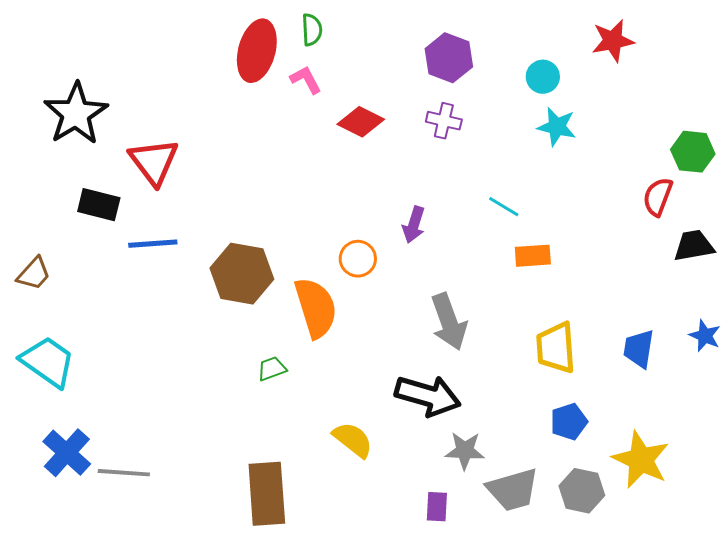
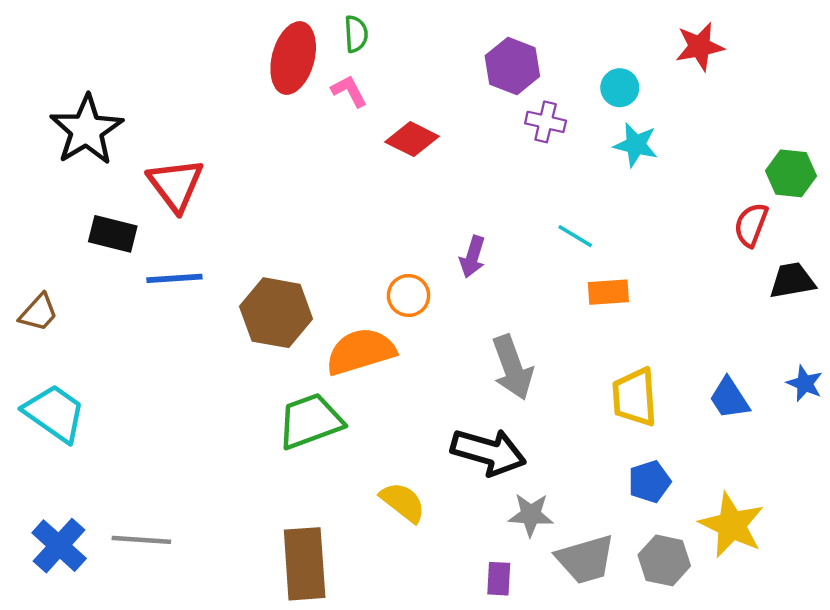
purple cross: (444, 121) -> (546, 122), moved
orange semicircle: (316, 308) -> (361, 351), turned -90
blue trapezoid: (639, 349) -> (729, 398), turned -42
green trapezoid: (272, 369) -> (310, 421), size x2.0
blue cross: (67, 453) -> (59, 546), moved

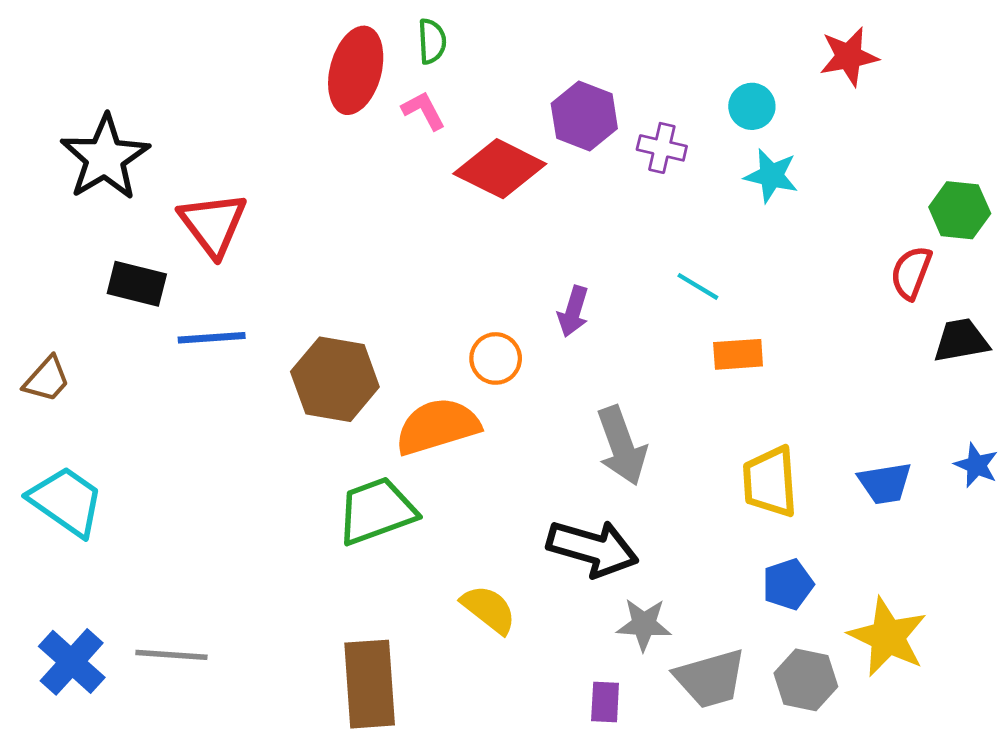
purple hexagon: (512, 66) -> (584, 116), moved
red diamond: (412, 139) -> (500, 169), size x1.4
blue trapezoid: (729, 398) -> (885, 483), turned -66

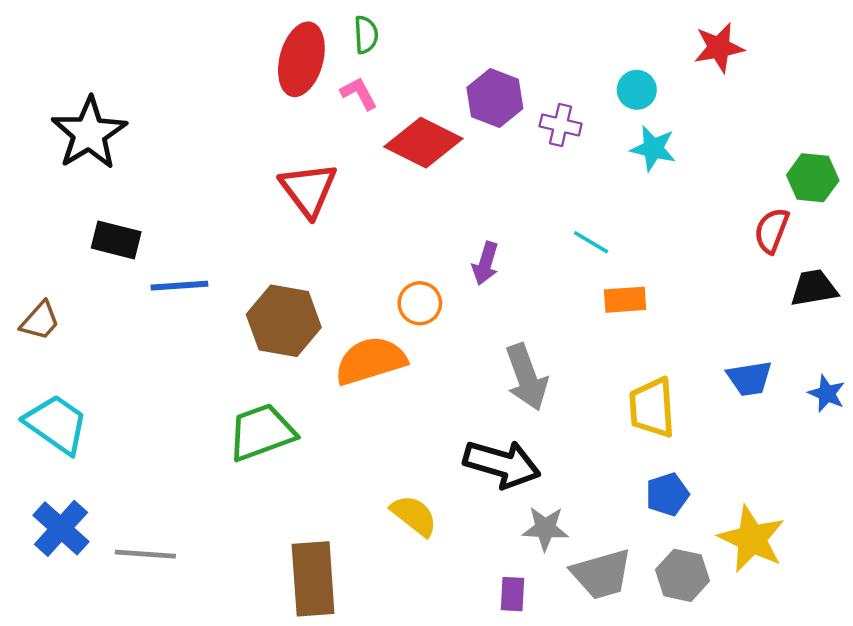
red triangle: (213, 224) -> (308, 190), moved
blue trapezoid: (885, 483) -> (749, 378), moved
green trapezoid: (376, 511) -> (262, 432), moved
blue cross: (72, 662) -> (61, 528), moved

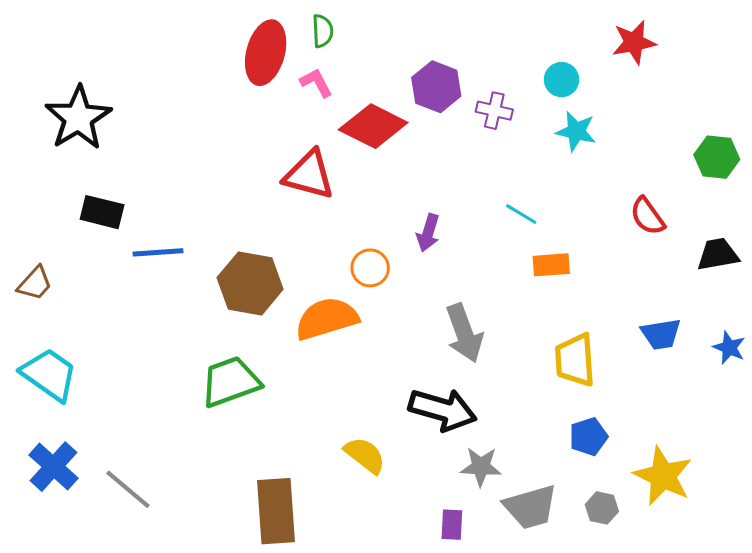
red triangle: (308, 190) -> (309, 175), moved, turned -38
red semicircle: (772, 231) -> (647, 216), moved, turned -57
gray line: (145, 554) -> (128, 489), turned 36
gray hexagon: (683, 575) -> (602, 508), size x0.7

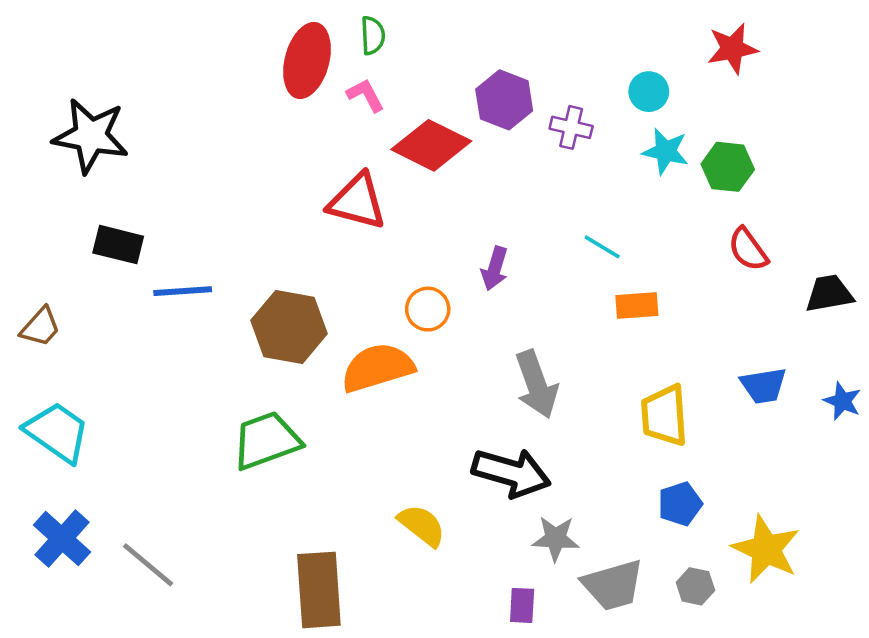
black star: (78, 118) -> (91, 136), turned -30
green hexagon: (717, 157) -> (728, 167), moved

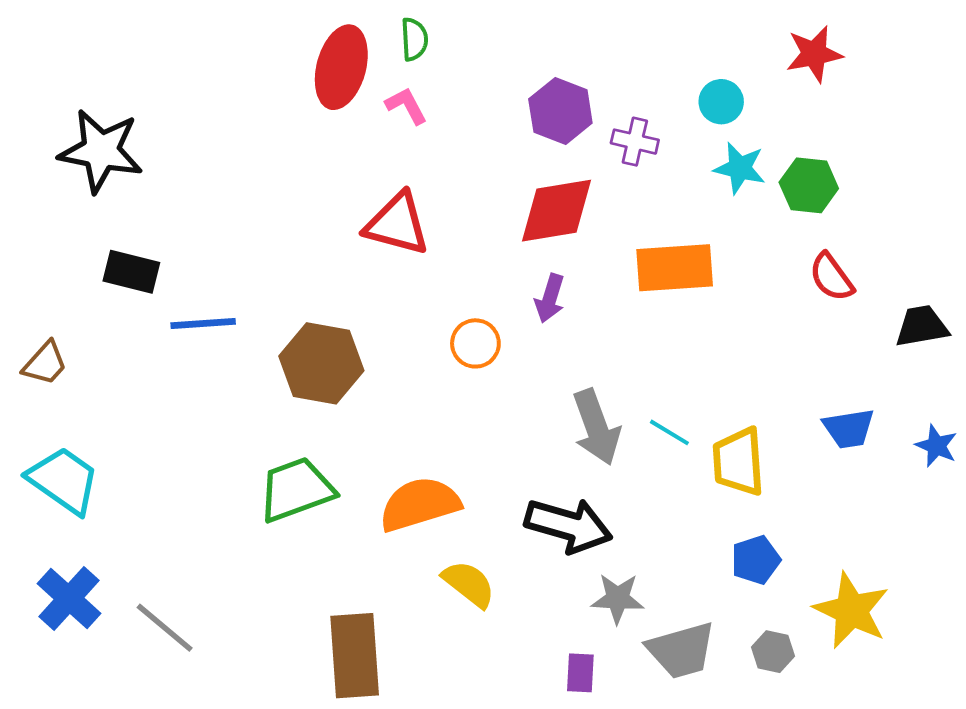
red diamond: (431, 145) -> (556, 211), moved, turned -36
cyan line: (602, 247) -> (669, 432), moved
orange rectangle: (637, 305) -> (675, 268), moved, size x1.6
orange semicircle: (378, 368) -> (420, 504), moved

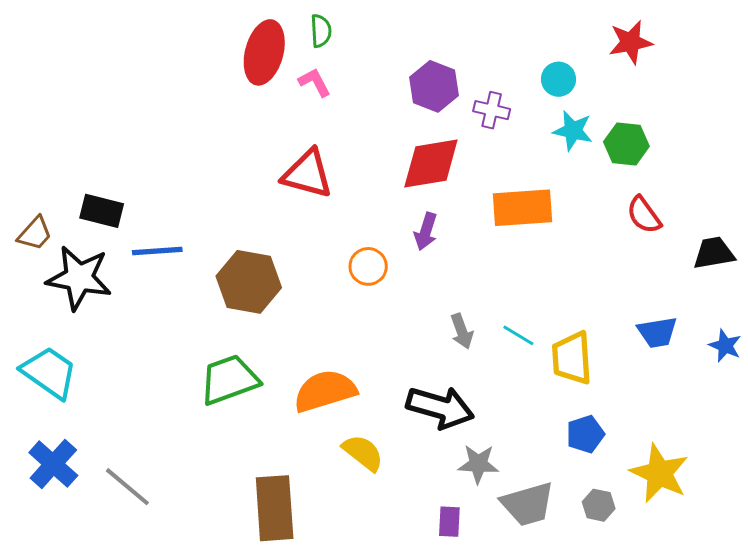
black star: (101, 151) -> (79, 278), moved
brown trapezoid: (45, 363) -> (35, 234), moved
gray arrow: (596, 427) -> (462, 331), size x0.6

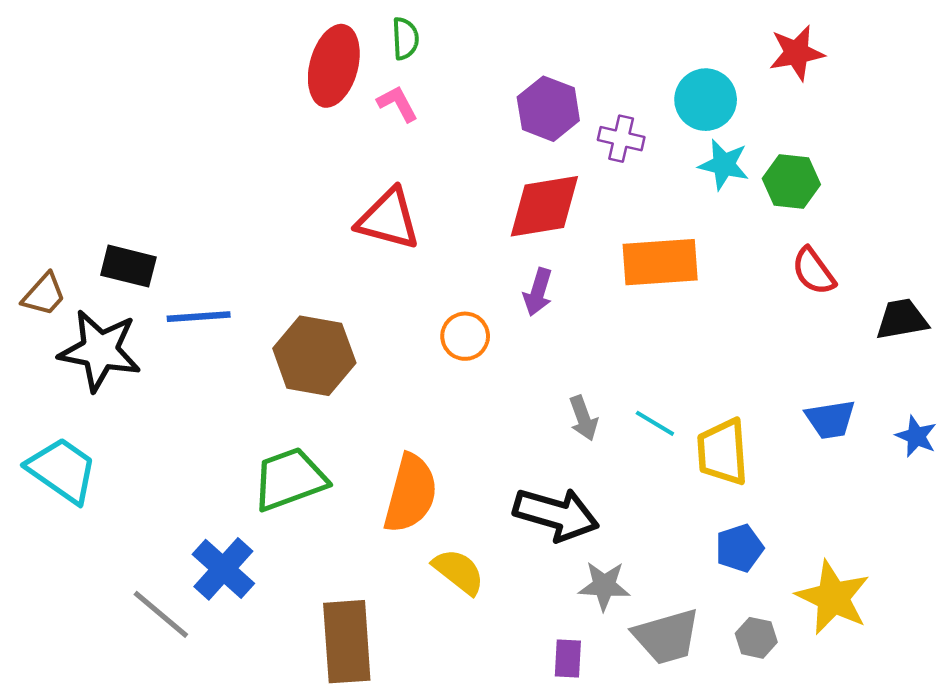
cyan circle: (558, 79) -> (706, 100), size x1.4
orange semicircle: (325, 391) -> (411, 493), turned 122
blue cross: (53, 464) -> (223, 569), moved

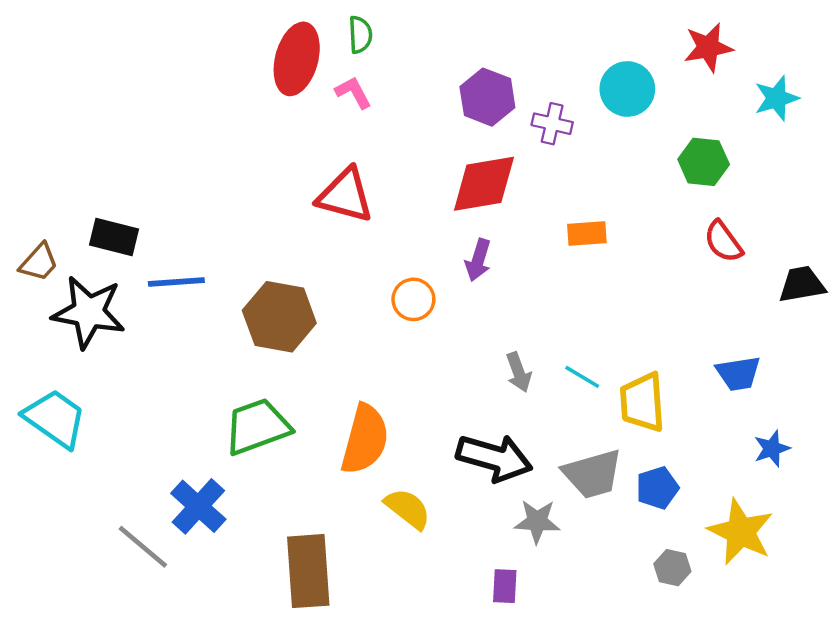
cyan star: (724, 165) -> (776, 98), moved, turned -30
orange rectangle: (660, 262) -> (587, 233), size x0.6
blue star: (916, 436) -> (772, 449), moved, turned 30
gray trapezoid: (667, 636) -> (593, 474), moved

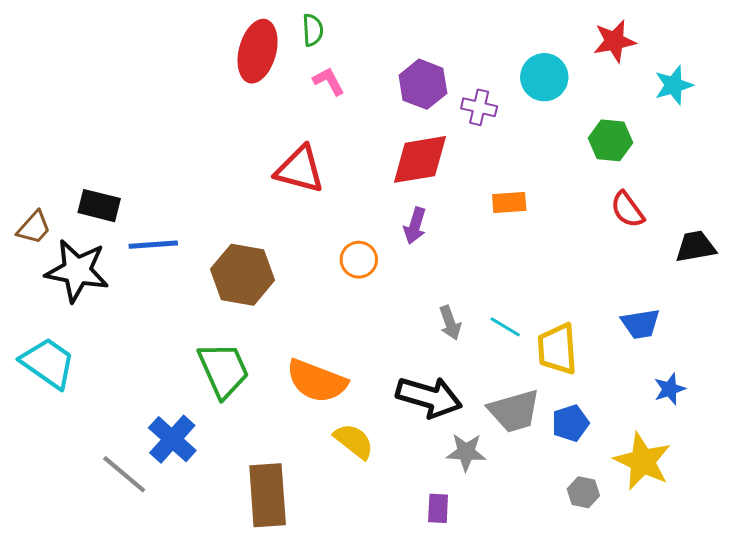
pink L-shape: (353, 92) -> (329, 81), moved
green trapezoid: (257, 427) -> (223, 370), turned 86
orange semicircle: (365, 439) -> (317, 381), turned 96

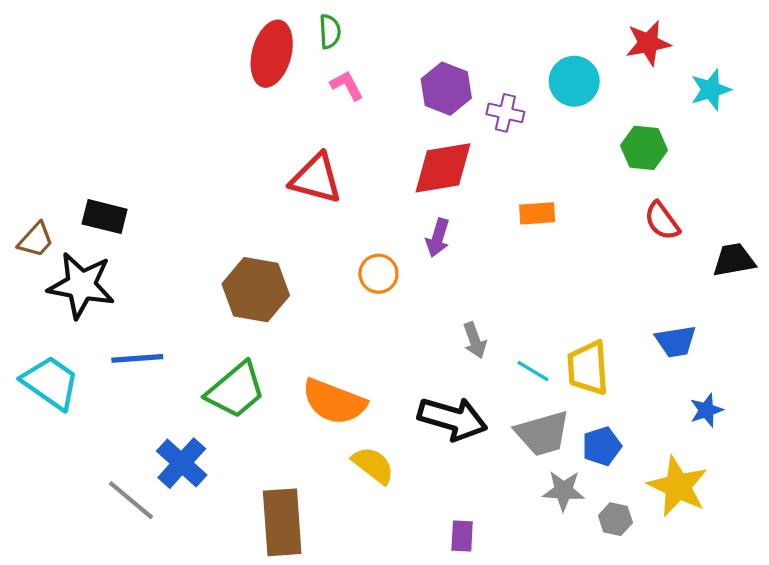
blue line: (153, 245) -> (137, 358), moved
cyan line: (505, 327) -> (533, 371), moved
green trapezoid: (223, 370) -> (236, 390), turned 74
gray star: (466, 452) -> (564, 491), moved

